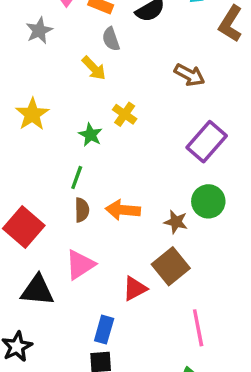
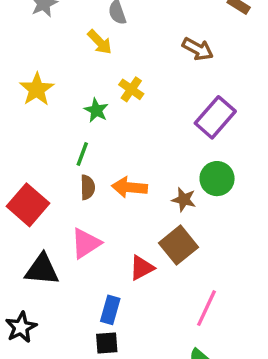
pink line: (198, 328) -> (207, 308), turned 36

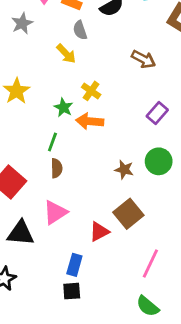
purple rectangle: (215, 117) -> (157, 113), size x0.7
orange arrow: (130, 187) -> (90, 121), moved
brown star: (184, 200) -> (124, 170), moved

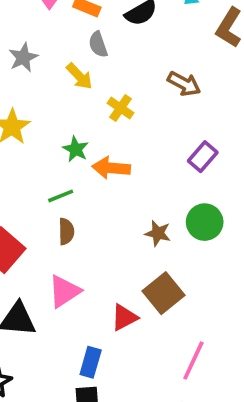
gray star: (22, 23) -> (23, 58), moved
yellow cross: (91, 91) -> (120, 108), moved
green line: (52, 142) -> (61, 196), turned 48

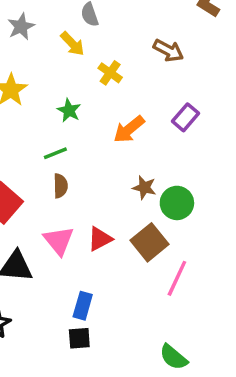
orange arrow: (111, 168) -> (129, 129), moved, turned -44
green circle: (205, 222) -> (177, 203), moved
pink triangle: (64, 291) -> (59, 241), turned -36
red triangle: (124, 317) -> (100, 239), moved
pink line: (193, 360) -> (177, 278), moved

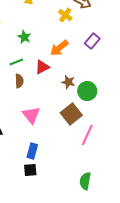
yellow cross: (110, 73) -> (65, 15), moved
red triangle: (100, 239) -> (42, 67), moved
pink triangle: (59, 241) -> (31, 115), moved
green semicircle: (174, 357) -> (85, 181), turned 60

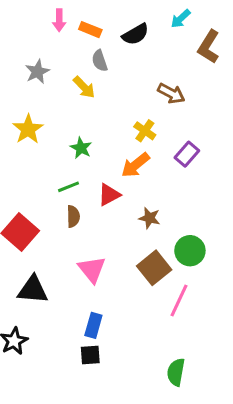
yellow cross: (65, 15) -> (145, 131), moved
green circle: (87, 91) -> (190, 251), moved

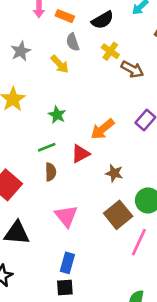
yellow cross: (145, 131) -> (110, 51), moved

